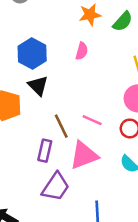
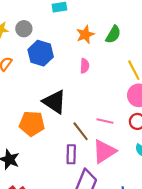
blue hexagon: (32, 54) -> (41, 53), moved
black triangle: (38, 86) -> (54, 102), size x1.4

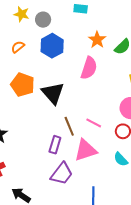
orange star: (85, 34) -> (97, 40), turned -30
pink semicircle: (85, 66) -> (89, 68), size x1.6
orange pentagon: (32, 124) -> (23, 85), moved

